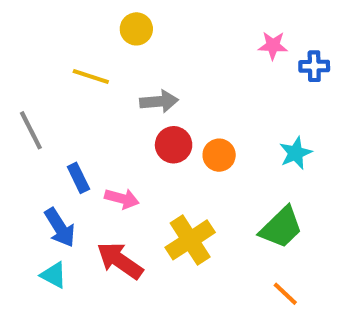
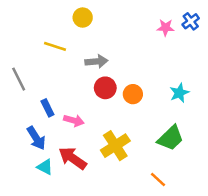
blue cross: (314, 66) -> (191, 21), moved, turned -36
cyan triangle: (54, 275) -> (45, 167), moved
orange line: (285, 294) -> (158, 180), moved

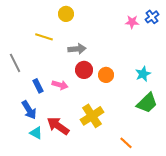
pink arrow: (74, 120) -> (60, 85), moved
green trapezoid: (171, 138) -> (147, 103), moved

